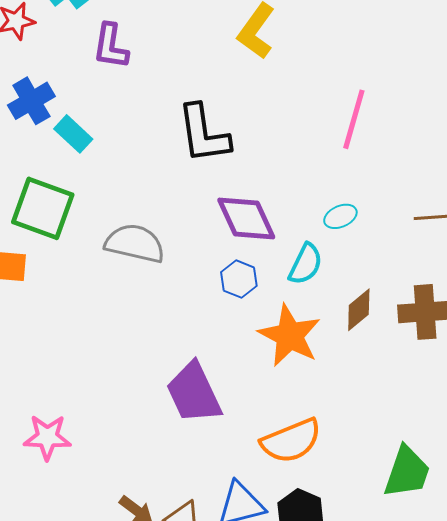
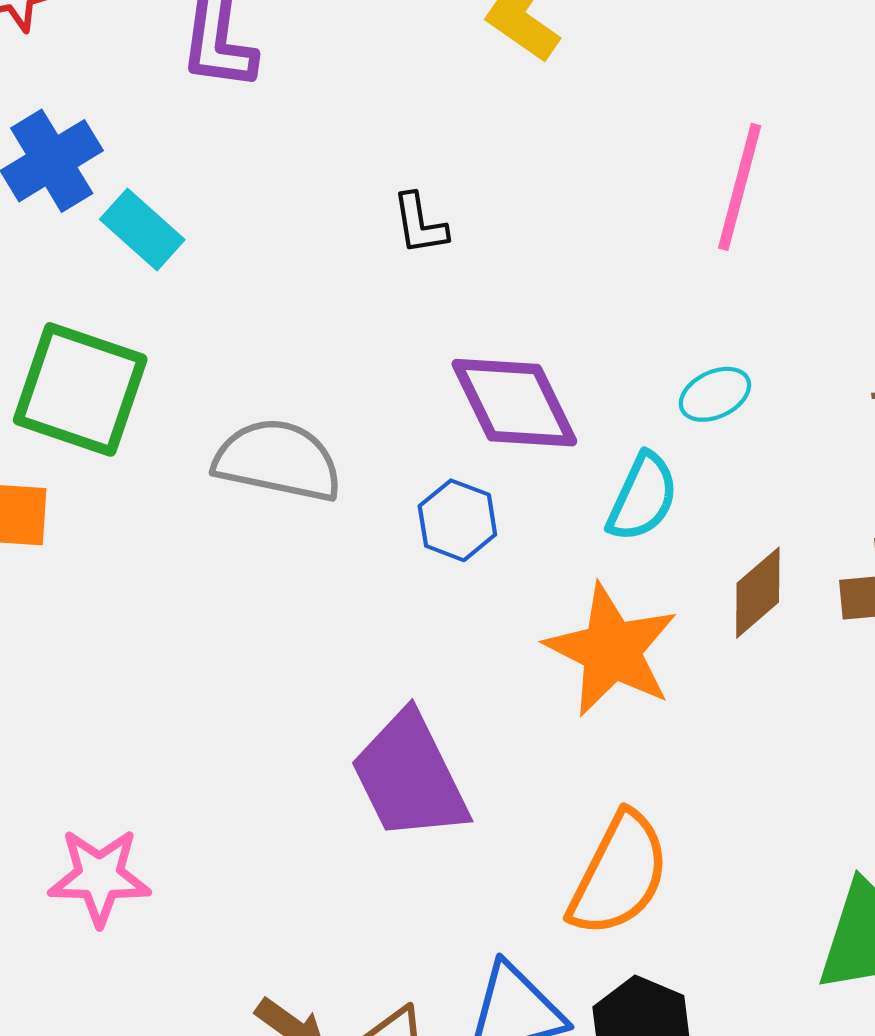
black L-shape: (204, 134) -> (420, 224), size x0.5
blue hexagon: (239, 279) -> (457, 520), moved
orange semicircle: (291, 441) -> (619, 874), turned -40

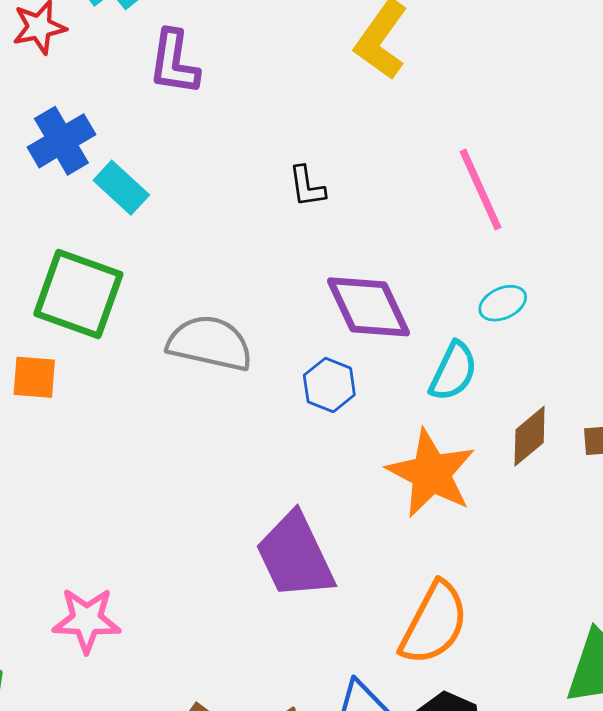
pink line: (740, 187) -> (480, 190), moved, turned -40

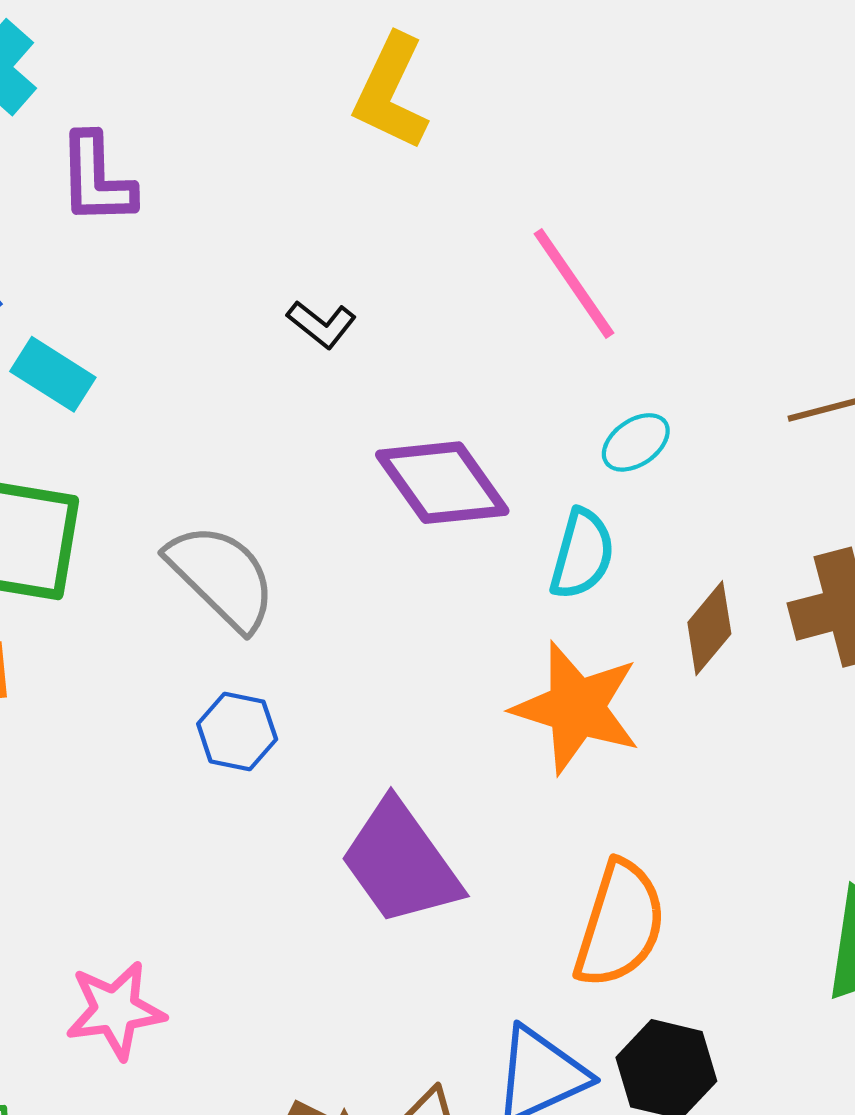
black L-shape: (307, 186) -> (322, 324), turned -33
gray semicircle: (210, 343) -> (222, 577), turned 42
blue hexagon: (329, 385) -> (237, 732), moved

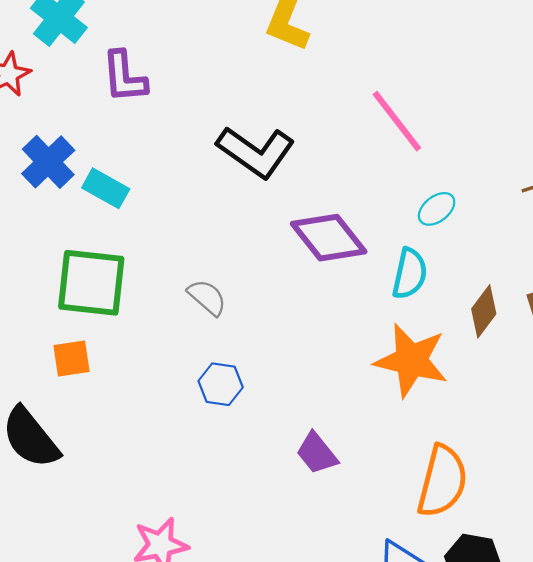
black L-shape: (322, 324) -> (256, 152), size x2.0
gray semicircle: (222, 577) -> (207, 297), size x0.6
purple trapezoid: (401, 863) -> (317, 453), size x0.6

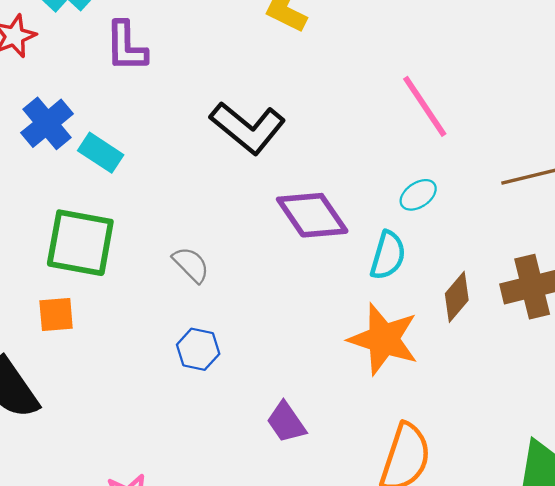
pink line: (397, 121) -> (425, 106), moved

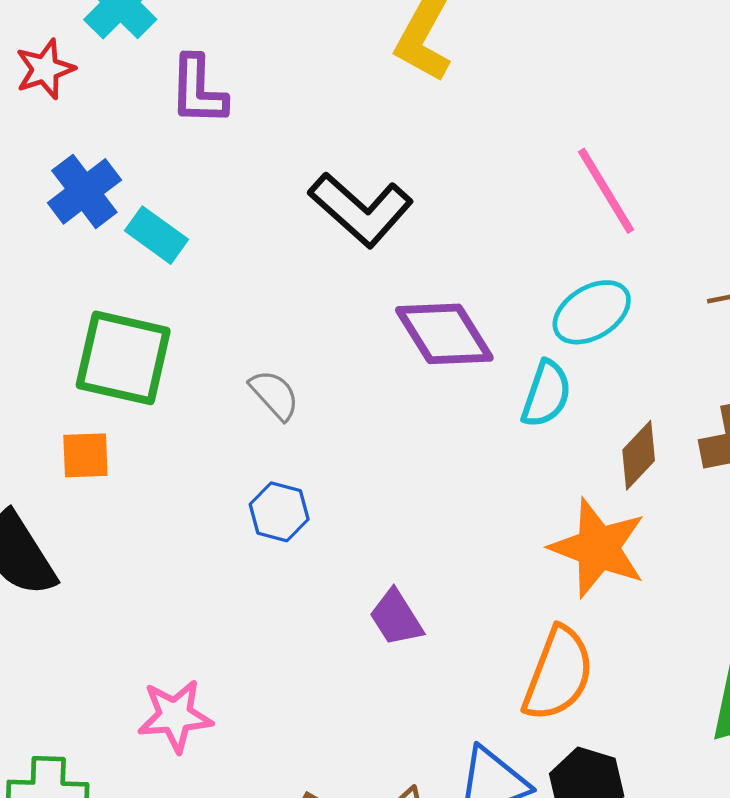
cyan ellipse: (418, 195) -> (592, 312), size x1.5
orange star: (384, 339) -> (598, 548), moved

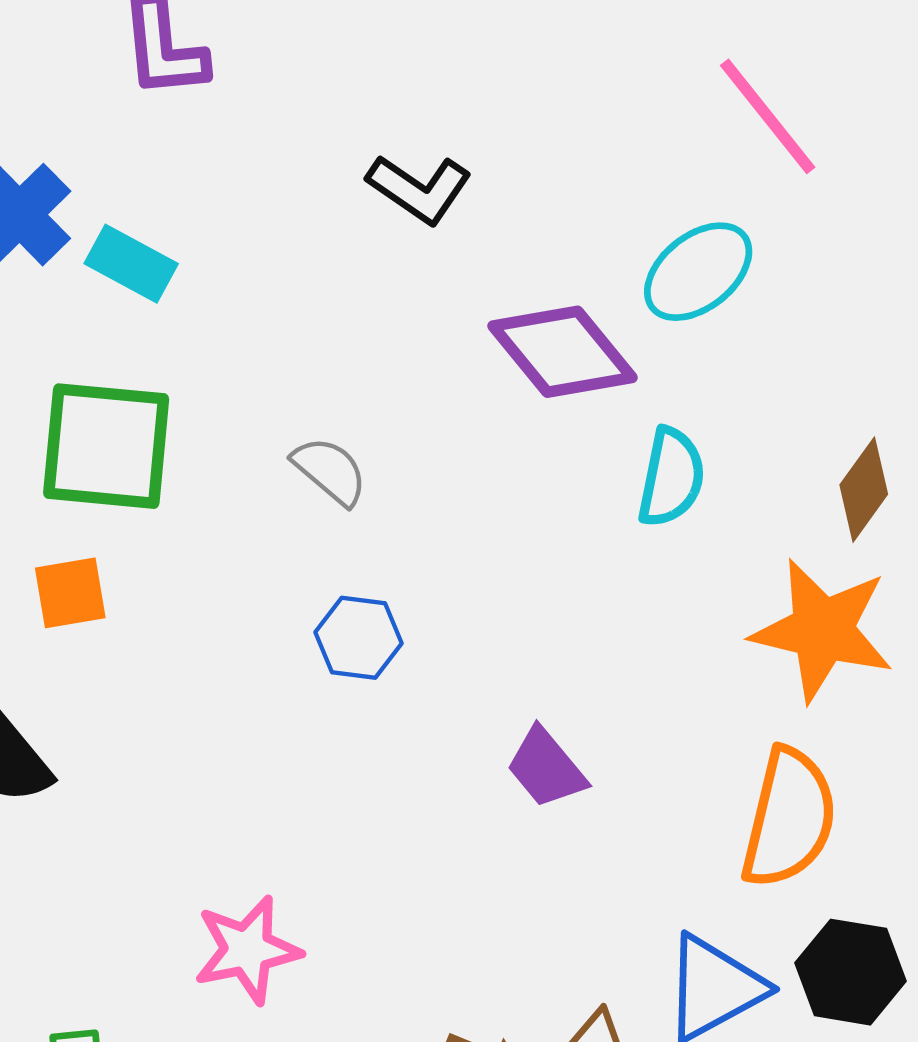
black L-shape: (361, 209) -> (419, 189), size x0.7
cyan ellipse: (592, 312) -> (698, 272), moved
cyan semicircle: (546, 394) -> (671, 477), moved

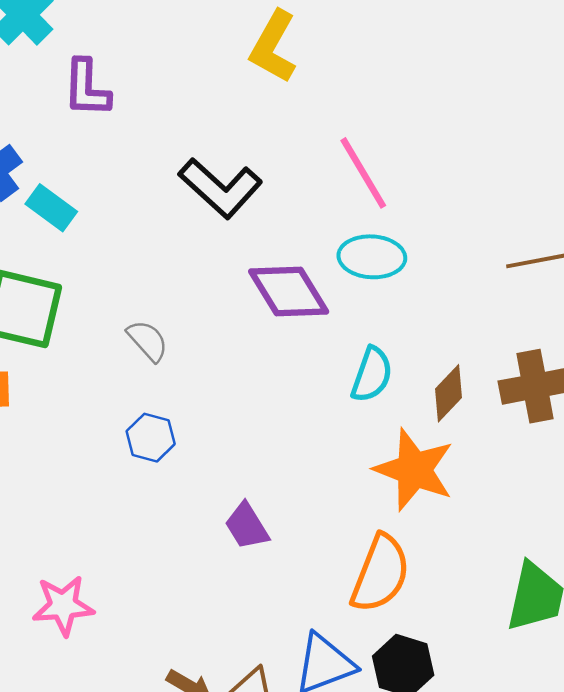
pink line: (768, 116) -> (363, 173), moved
black L-shape: (419, 189) -> (220, 188), size x1.4
cyan ellipse: (698, 272) -> (372, 257), turned 34
cyan semicircle: (671, 477) -> (372, 375), moved

